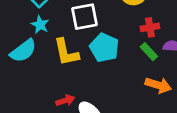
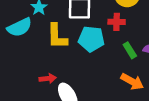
red cross: (150, 27) -> (117, 22), moved
cyan pentagon: (104, 48) -> (91, 39), turned -30

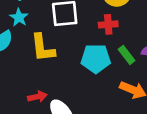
cyan pentagon: (91, 39) -> (96, 59), moved

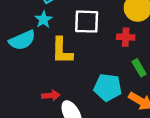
cyan pentagon: (96, 59) -> (108, 87), moved

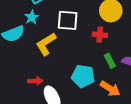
yellow L-shape: (62, 51) -> (46, 44), turned 55

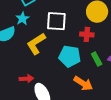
cyan pentagon: (83, 76) -> (70, 56), moved
orange arrow: (110, 89) -> (83, 83), moved

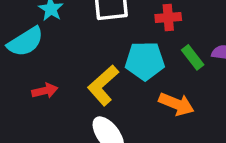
yellow L-shape: (36, 44) -> (103, 85), moved
red arrow: (26, 79) -> (45, 91), moved

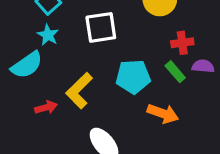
red cross: (168, 17) -> (182, 43), moved
yellow L-shape: (103, 85) -> (79, 91), moved

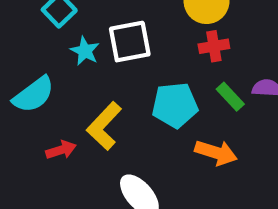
cyan star: (48, 35) -> (85, 51), moved
red cross: (182, 43) -> (214, 46), moved

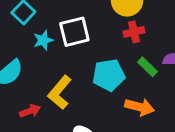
cyan star: (85, 51) -> (43, 40), turned 30

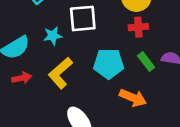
cyan star: (43, 40) -> (53, 36), moved
red arrow: (30, 111) -> (22, 78), moved

